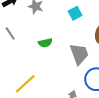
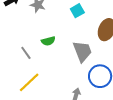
gray line: (10, 34) -> (26, 53), moved

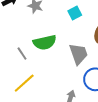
green semicircle: (48, 41) -> (45, 42), size x1.6

